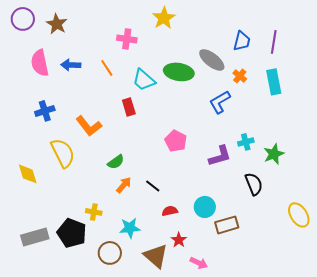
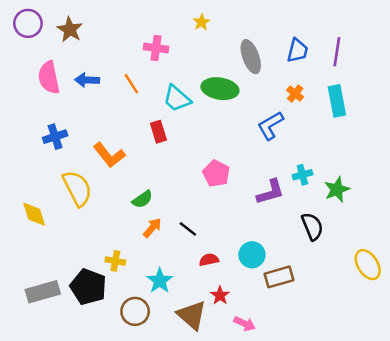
yellow star: (164, 18) -> (202, 22), size x0.6
gray ellipse: (212, 60) -> (251, 57), moved, turned 32
cyan star: (130, 228) -> (160, 281), turned -30

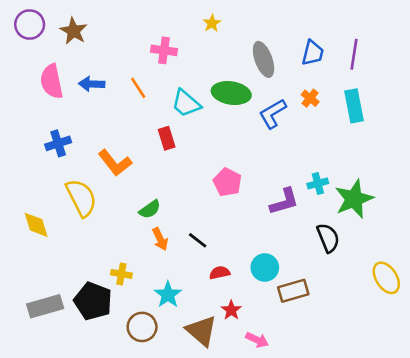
blue L-shape: (270, 126) -> (273, 114), moved
green star: (337, 190) -> (354, 199), size x1.4
orange arrow: (152, 228) -> (160, 239), turned 115

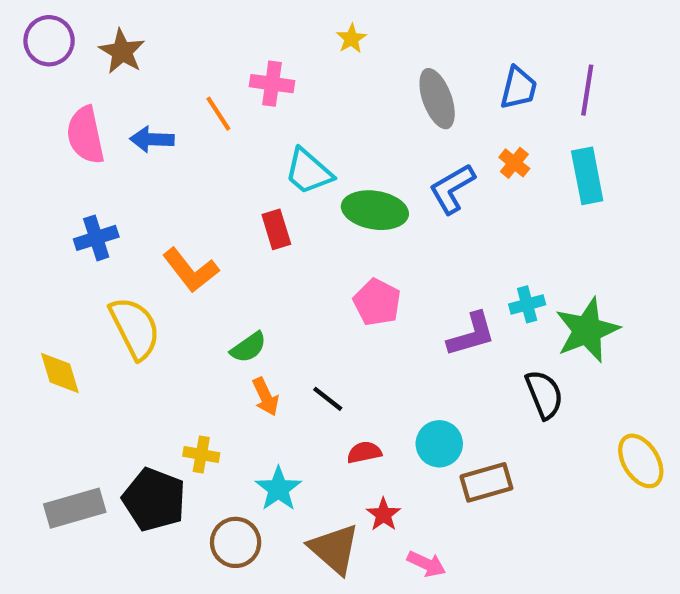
orange line: (138, 88) -> (218, 114), moved
green ellipse: (231, 93) -> (375, 210), moved

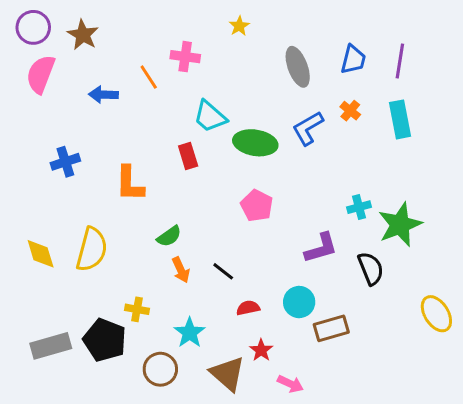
pink semicircle: (85, 135) -> (41, 74), moved, turned 33
orange L-shape: (191, 270) -> (130, 184), turned 39
yellow semicircle: (135, 328) -> (92, 249), moved, turned 42
purple L-shape: (471, 334) -> (321, 248), moved

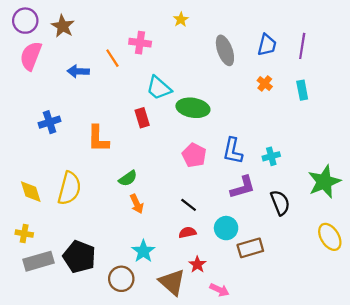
cyan rectangle: (400, 119) -> (302, 90), size x0.7
blue L-shape: (308, 128) -> (233, 151), moved, turned -48
green star: (400, 225) -> (324, 182), moved
black line: (223, 271) -> (189, 205), moved
yellow cross: (137, 309) -> (24, 234), moved

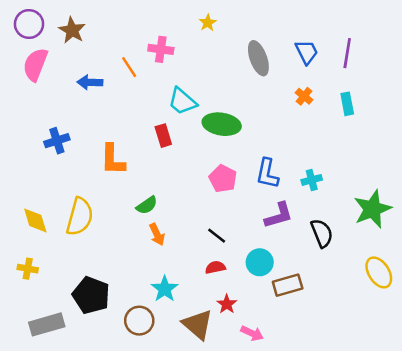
blue trapezoid: (267, 45) -> (307, 52), turned -40
gray rectangle: (38, 261) -> (47, 324), moved

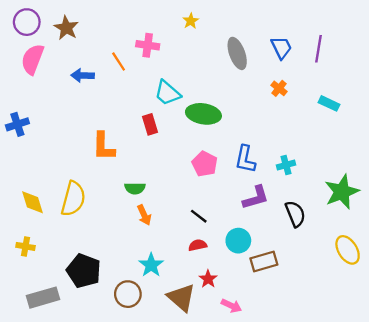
cyan rectangle: (347, 104) -> (329, 103), moved, turned -54
blue cross: (57, 141) -> (17, 124), moved
green semicircle: (147, 205) -> (135, 188), turned 36

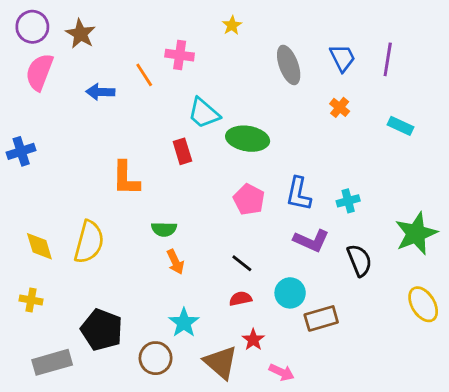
purple L-shape: (256, 198) -> (311, 241), turned 40

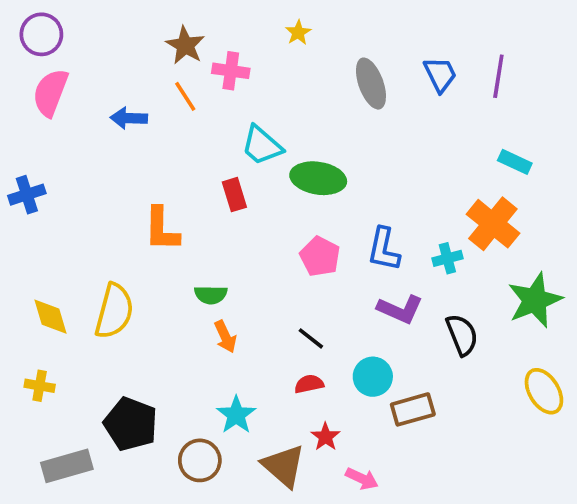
brown star: (80, 34) -> (185, 45), moved
orange cross: (340, 107) -> (493, 224), moved, size x2.0

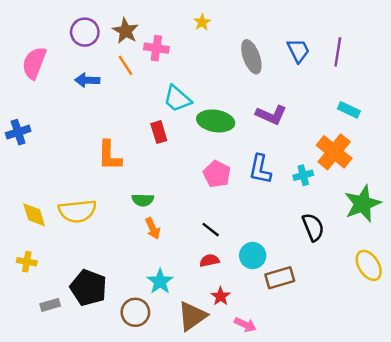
purple circle: (41, 34) -> (85, 32), moved
purple L-shape: (400, 309) -> (271, 115), moved
yellow semicircle: (114, 311) -> (77, 211), turned 69
gray rectangle: (67, 466) -> (50, 305), moved, size x0.6
brown triangle: (284, 466) -> (192, 316), turned 44

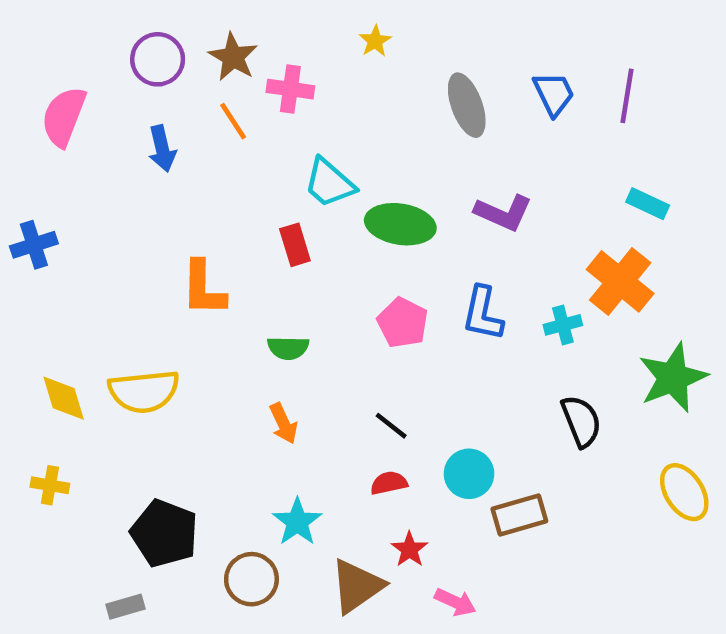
blue arrow: (87, 80) -> (162, 149), turned -105
green semicircle: (143, 200) -> (288, 348), moved
gray rectangle: (50, 305) -> (126, 607), moved

